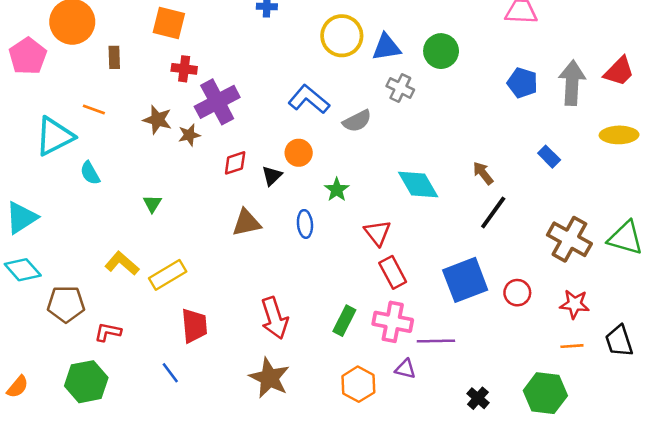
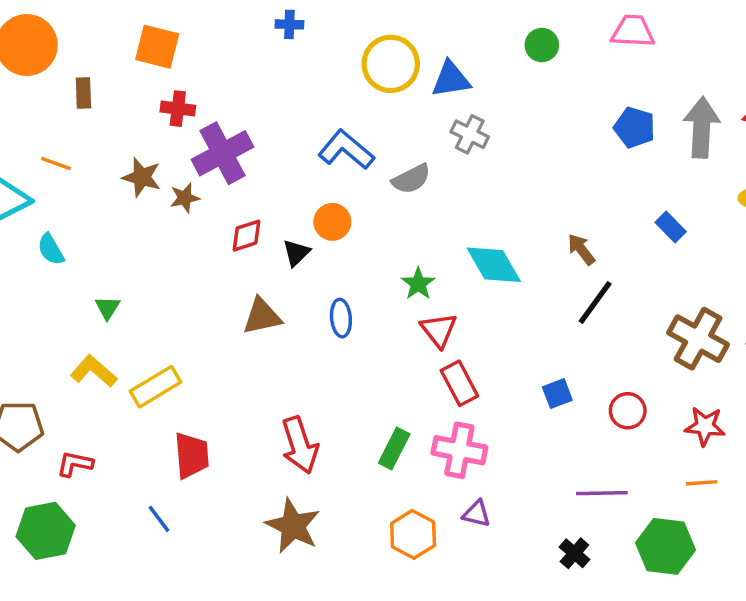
green circle: (441, 51) -> (542, 45), moved, size x0.7
green star: (337, 190) -> (418, 284), moved
green triangle: (152, 204) -> (107, 308), moved
blue square: (465, 280) -> (557, 394), size x0.5
purple line: (436, 341) -> (602, 493), moved

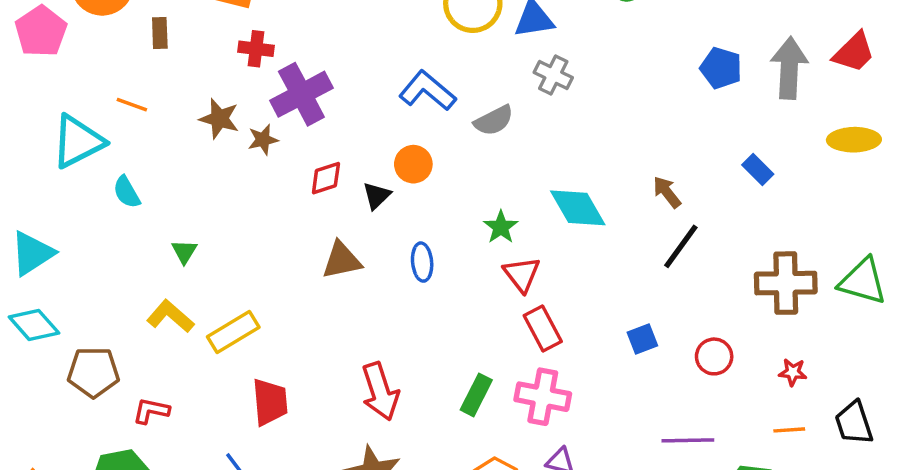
brown cross: (698, 339) -> (786, 283), turned -30
red star: (705, 426) -> (793, 372), size x0.7

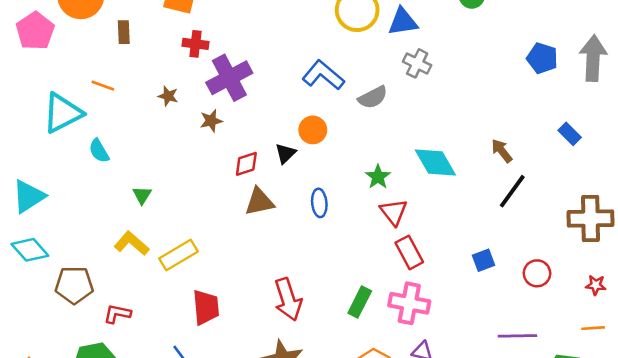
brown star: (219, 119) -> (168, 96), size x0.7
brown star: (263, 140) -> (211, 121), moved
red diamond: (326, 178) -> (246, 164), moved

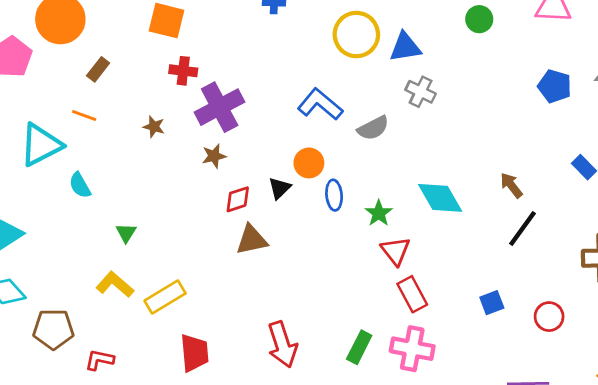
brown rectangle: (124, 32) -> (98, 69), moved, turned 40
brown star: (211, 121) -> (214, 156), moved
blue ellipse: (319, 203) -> (334, 195), moved

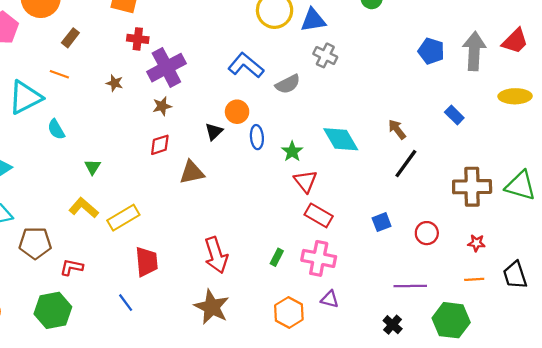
red diamond: (238, 199) -> (160, 145), moved
red rectangle: (412, 294) -> (319, 215), turned -32
green rectangle: (359, 347) -> (277, 257), size x0.7

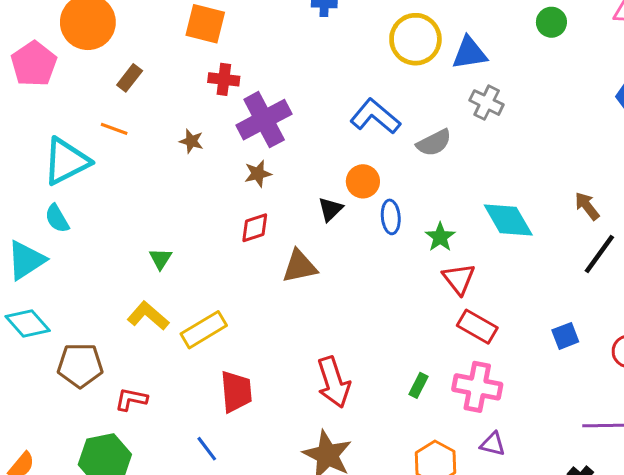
cyan semicircle: (56, 129) -> (57, 218), moved

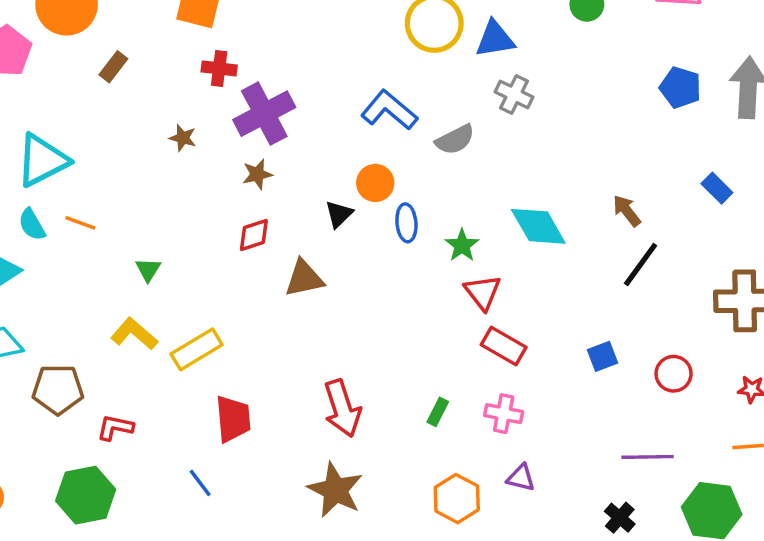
orange line: (114, 129) -> (80, 223), moved
pink cross: (477, 387) -> (504, 414), size x0.7

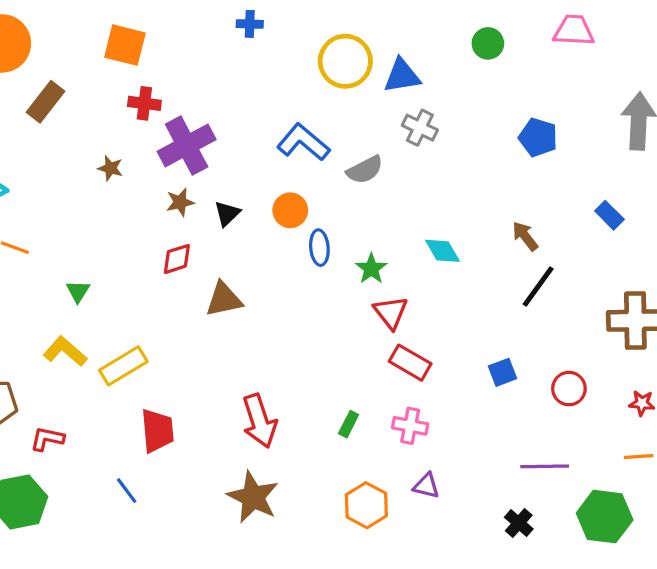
brown rectangle: (113, 67) -> (46, 102), size x1.4
blue pentagon: (680, 88) -> (538, 137), moved
black triangle: (339, 214) -> (227, 214), moved
cyan diamond: (538, 226) -> (443, 251), size x0.7

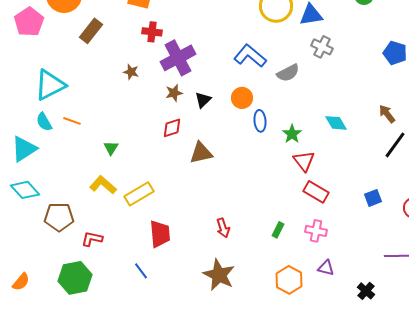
red arrow: (259, 421) -> (223, 228), size x0.6
black cross: (519, 523) -> (366, 291), moved

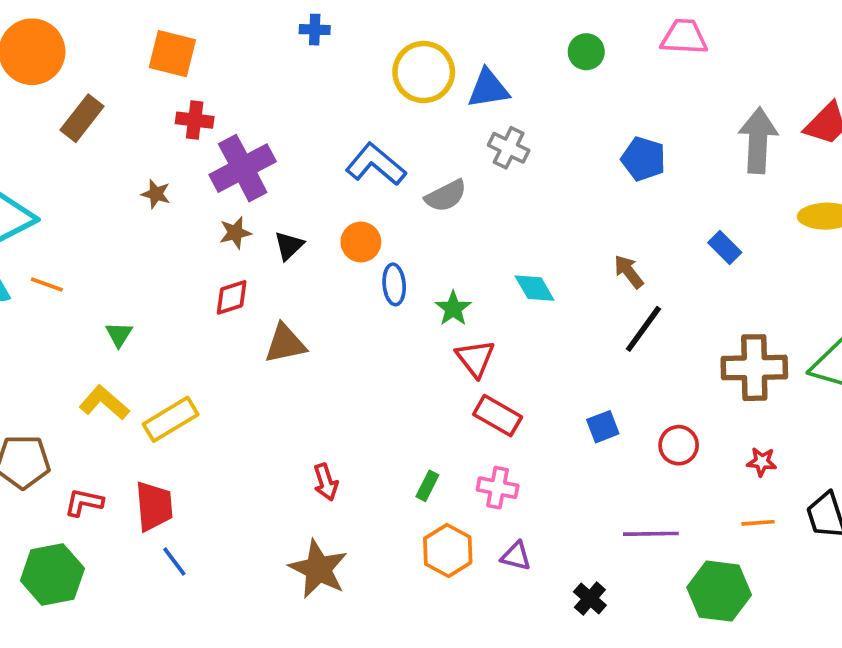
red trapezoid: (160, 234) -> (154, 506), moved
orange hexagon: (289, 280) -> (448, 550), moved

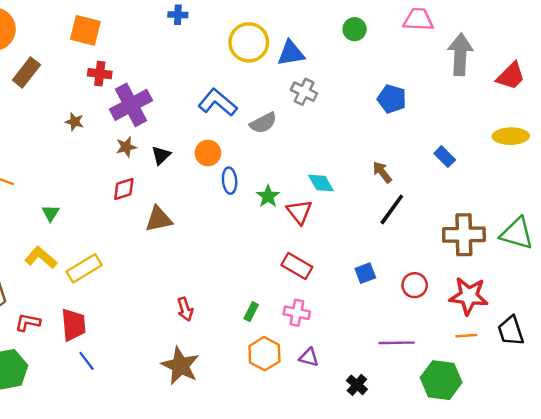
gray arrow: (758, 140) -> (460, 54), moved
red triangle: (475, 358) -> (299, 212), moved
red star: (762, 462) -> (469, 296), size x2.0

